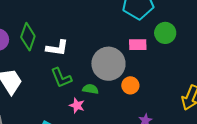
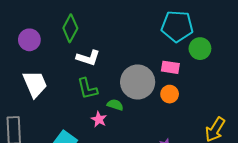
green circle: (165, 33) -> (200, 49), moved
green diamond: (28, 37) -> (70, 28), moved
orange circle: (130, 85) -> (170, 94), moved

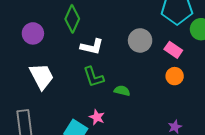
pink rectangle: (170, 67) -> (173, 50), turned 30
gray circle: (138, 82) -> (140, 40), moved, size x0.7
pink star: (99, 119) -> (97, 117), moved

